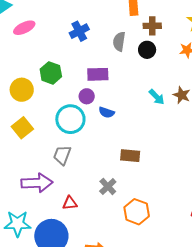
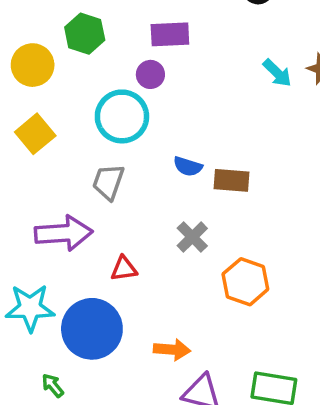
blue semicircle: (107, 112) -> (188, 166), moved

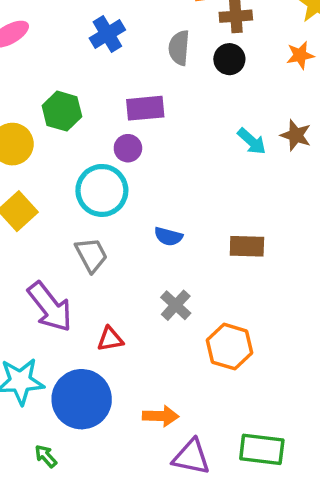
brown rectangle: (231, 180) -> (247, 246), moved
gray trapezoid: (108, 182) -> (91, 255), turned 135
purple arrow: (64, 233) -> (50, 307), turned 58

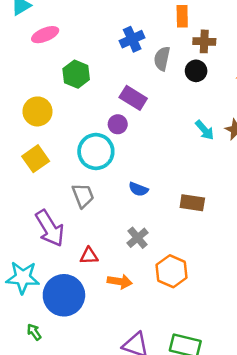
blue cross: (107, 34) -> (132, 39), moved
purple rectangle: (145, 108) -> (133, 98), turned 30
green hexagon: (62, 111) -> (76, 74), moved
orange arrow: (161, 416) -> (120, 282), moved

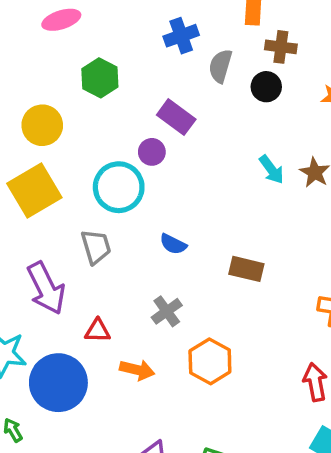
yellow square: (36, 159) -> (34, 190), size x1.4

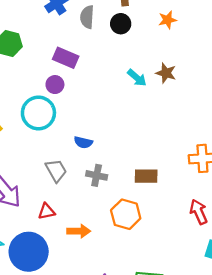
gray trapezoid: (96, 247) -> (56, 170), moved
brown rectangle: (246, 269) -> (146, 176), moved
gray cross: (167, 311) -> (97, 175), moved, turned -30

